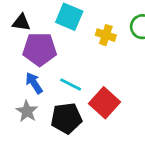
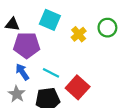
yellow cross: (106, 35) -> (79, 34), turned 32

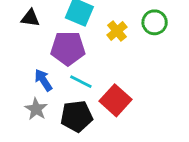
purple pentagon: (27, 45) -> (68, 48), moved

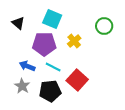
black triangle: (30, 18) -> (18, 23), turned 32
yellow cross: (117, 31) -> (74, 41), moved
blue arrow: (43, 80) -> (27, 66), turned -35

